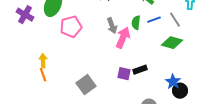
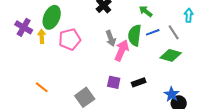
green semicircle: (136, 23) -> (135, 35), size x1.5
yellow arrow: (43, 61) -> (42, 36), moved
purple square: (124, 74) -> (114, 82), moved
orange line: (43, 75) -> (42, 87), turned -32

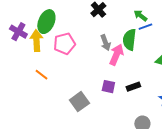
blue line: (153, 32) -> (145, 27), moved
yellow arrow: (42, 36) -> (36, 41), size x1.5
orange line: (42, 87) -> (41, 75), moved

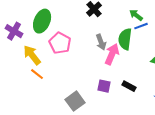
yellow arrow: (36, 41) -> (32, 55), moved, turned -35
pink pentagon: (64, 44) -> (60, 43), turned -30
black rectangle: (133, 87) -> (129, 86), turned 48

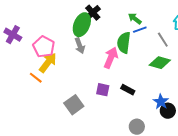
green ellipse: (42, 21) -> (82, 25), moved
gray arrow: (101, 42) -> (80, 46), moved
pink pentagon: (60, 43) -> (44, 47), moved
yellow arrow: (32, 55) -> (48, 63), moved, turned 75

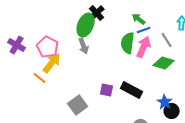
purple cross: (13, 35) -> (17, 45), moved
pink arrow: (111, 58) -> (144, 47), moved
black rectangle: (128, 90) -> (132, 90), size x1.5

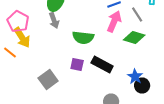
green semicircle: (128, 43) -> (83, 38), moved, turned -90
yellow arrow: (52, 63) -> (22, 38), turned 110

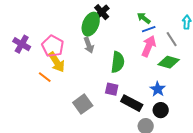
green semicircle: (83, 38) -> (118, 62), turned -90
black rectangle: (102, 64) -> (132, 103), moved
blue star: (135, 76) -> (158, 89), moved
black circle: (142, 86) -> (161, 110), moved

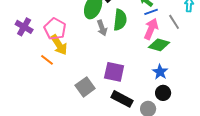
gray arrow: (89, 45) -> (102, 28), moved
green semicircle: (118, 62) -> (120, 20), moved
green diamond: (169, 62) -> (159, 45), moved
purple square: (112, 89) -> (114, 72), size x1.5
black rectangle: (132, 103) -> (122, 99), moved

